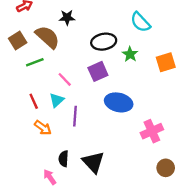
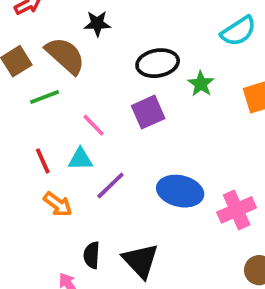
cyan semicircle: (140, 22) -> (238, 31), moved, turned -80
cyan triangle: (57, 100) -> (80, 159), turned 42
blue ellipse: (119, 102) -> (180, 191), moved
purple line: (75, 116) -> (110, 185), turned 42

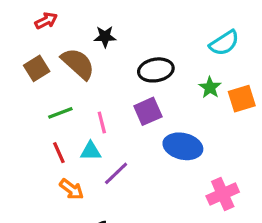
green star: (201, 84) -> (210, 87), moved
green line: (45, 97) -> (60, 113), moved
pink line: (94, 125) -> (102, 122), turned 30
blue ellipse: (180, 191) -> (183, 146), moved

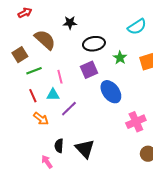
black star: (105, 37) -> (70, 23), moved
brown square: (37, 68) -> (20, 55), moved
green star: (210, 87) -> (120, 58), moved
blue ellipse: (183, 146) -> (111, 92), turned 40

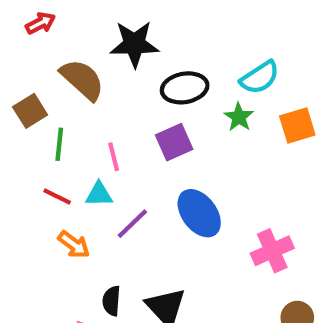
black star: (70, 23) -> (134, 44), size x1.6
cyan semicircle: (137, 27) -> (260, 77), moved
green line: (34, 71) -> (59, 144), turned -63
blue ellipse: (111, 92) -> (199, 213), moved
red line: (33, 96) -> (57, 196), turned -40

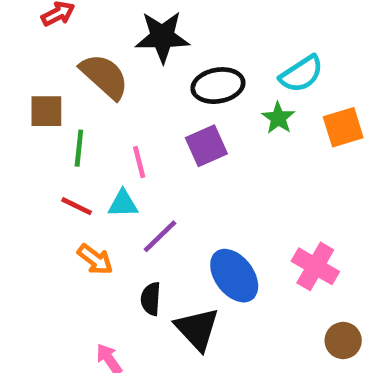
brown square: (30, 111) -> (46, 111), turned 32
blue ellipse: (199, 213) -> (234, 276), moved
pink cross: (272, 251) -> (315, 266), turned -36
black semicircle: (111, 301) -> (151, 299), moved

